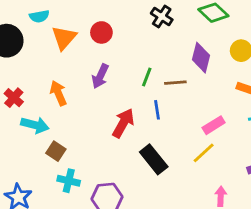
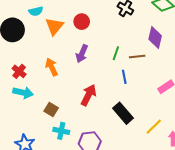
red arrow: (123, 123) -> (88, 95), moved
cyan arrow: (35, 125) -> (23, 93), moved
yellow line: (204, 153) -> (154, 127), moved

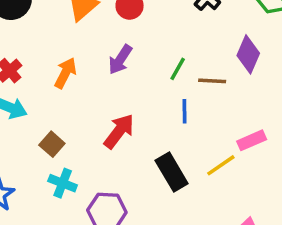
orange arrow: (52, 67) -> (65, 73), turned 42
yellow line: (154, 127) -> (221, 165), moved

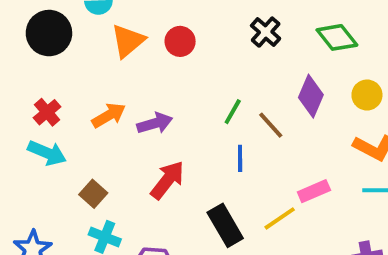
purple arrow: (120, 60) -> (155, 123), moved, turned -140
orange arrow: (65, 73) -> (109, 115), turned 32
brown line: (212, 81) -> (271, 125), turned 44

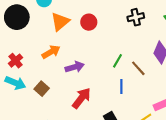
black cross: (266, 32) -> (136, 17), turned 35
orange arrow: (109, 115) -> (51, 52), moved
brown square: (93, 194) -> (42, 89), moved

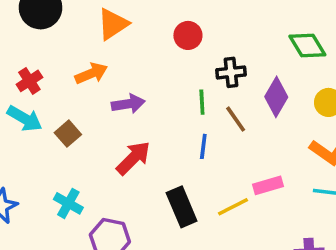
black cross: (136, 17) -> (231, 72), moved
red circle: (89, 22) -> (188, 35), moved
green line: (117, 61) -> (202, 102), turned -40

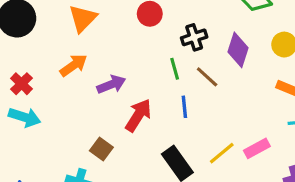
brown square: (68, 134) -> (101, 149), moved
red arrow: (133, 158) -> (138, 115), moved
pink rectangle: (268, 185) -> (257, 148), moved

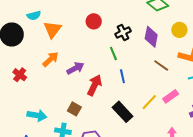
brown line: (207, 77) -> (161, 66), moved
cyan arrow: (25, 117) -> (37, 115), moved

